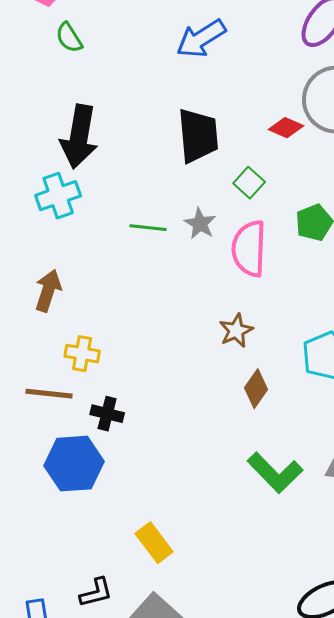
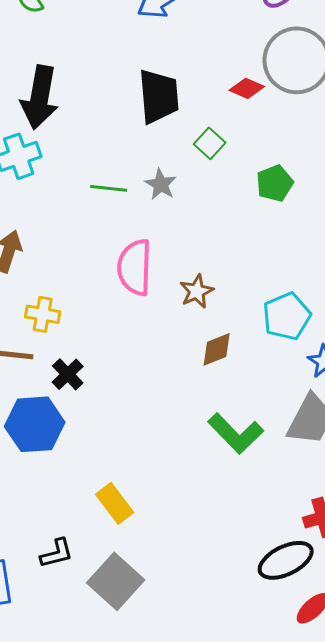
pink semicircle: (249, 249) -> (135, 267), moved
brown diamond: (256, 389) -> (217, 349), turned 33
black cross: (107, 414) -> (68, 374), turned 32

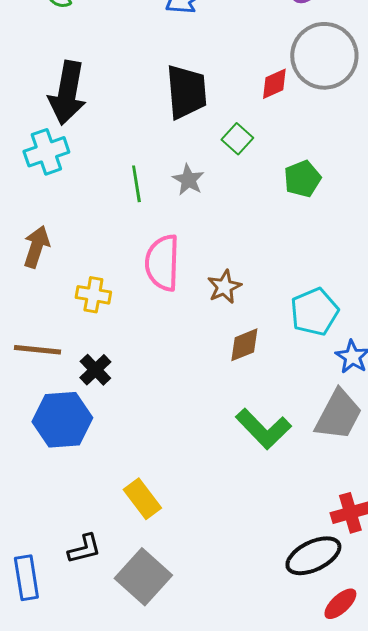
red diamond: (247, 88) -> (274, 84), turned -48
green line: (109, 188) -> (136, 184), turned 75
yellow cross: (43, 314) -> (93, 295), moved

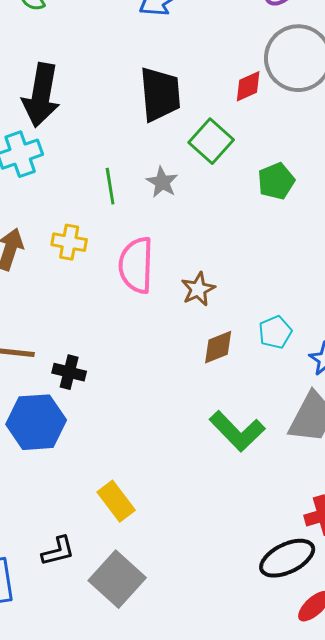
green square: (237, 139) -> (211, 141), size x1.4
yellow cross: (93, 295) -> (69, 242), moved
cyan pentagon: (314, 312) -> (275, 332), moved, size x0.7
black cross: (95, 370) -> (69, 372), turned -32

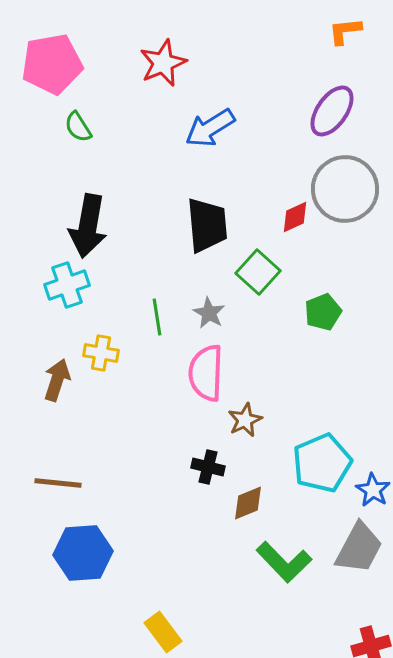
yellow cross: (69, 242) -> (101, 353), moved
pink semicircle: (136, 265) -> (206, 373), moved
cyan pentagon: (275, 332) -> (322, 463), size x1.8
brown diamond: (218, 347) -> (248, 503), moved
black cross: (69, 372) -> (208, 467), moved

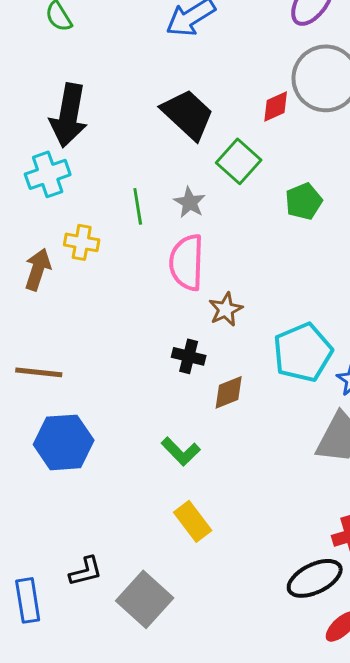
black trapezoid: (207, 225) -> (188, 114), turned -42
green L-shape: (284, 562) -> (181, 451), moved, size x0.7
yellow rectangle: (163, 632) -> (193, 521), moved

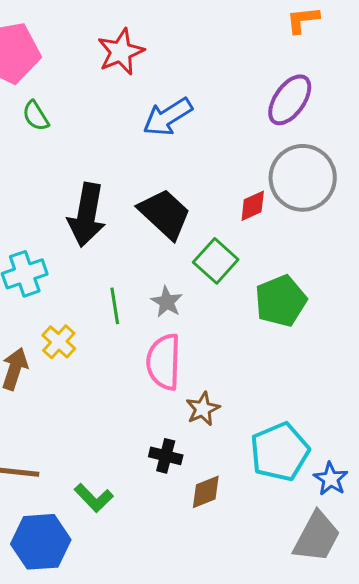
black arrow: (69, 115) -> (87, 215), moved
green pentagon: (304, 201) -> (281, 301), size x1.4
yellow cross: (82, 242) -> (59, 342), turned 32
green L-shape: (181, 451) -> (94, 498), moved

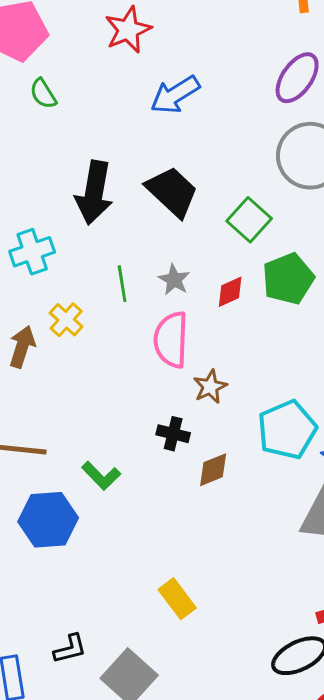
red diamond: (253, 206) -> (230, 292), moved
green square: (216, 261) -> (249, 220), moved

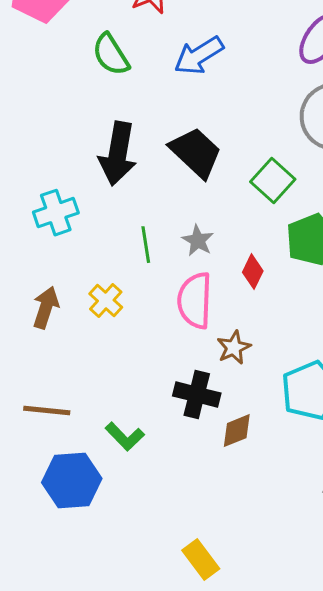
green semicircle: (43, 94) -> (111, 55), moved, size x1.4
red diamond: (230, 292) -> (253, 272), moved, turned -40
yellow cross: (66, 320) -> (106, 301), moved
black cross: (173, 434) -> (197, 395), size x1.4

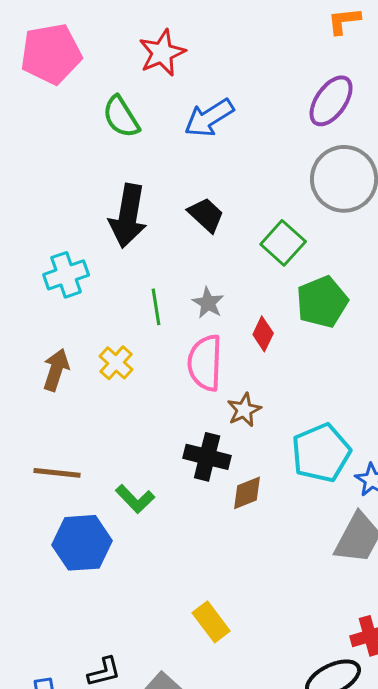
black trapezoid: (196, 153) -> (206, 215), size x0.7

